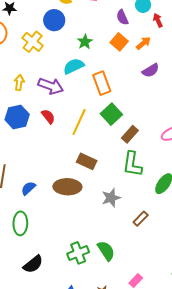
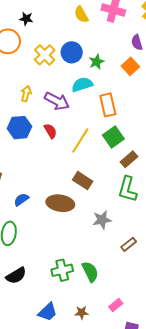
blue circle: (54, 20) -> (72, 52), moved

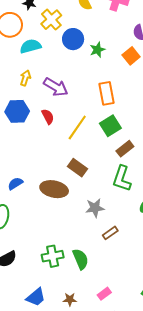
yellow cross: (45, 55) -> (51, 20), moved
cyan semicircle: (82, 85) -> (30, 46), moved
brown rectangle: (129, 244) -> (110, 233), moved

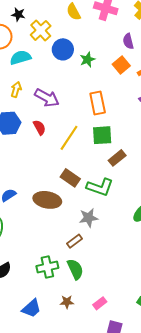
green square: (110, 126) -> (102, 135), turned 30
green L-shape: (122, 179) -> (100, 187), moved, turned -88
brown rectangle: (110, 233) -> (74, 241), moved
brown star: (70, 299) -> (67, 302), moved

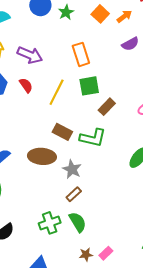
gray star: (89, 218) -> (72, 169), moved, turned -30
brown star: (67, 302) -> (86, 255), moved

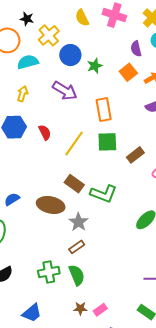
purple arrow: (30, 55) -> (65, 91), moved
brown rectangle: (107, 107) -> (135, 155), moved

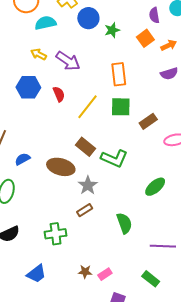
purple arrow: (65, 91) -> (68, 61), moved
yellow arrow: (23, 94) -> (39, 54), turned -84
green semicircle: (77, 275) -> (124, 223), moved

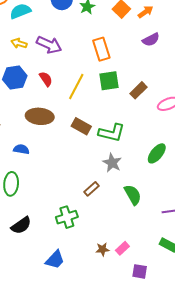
blue semicircle: (23, 159) -> (21, 149), turned 49
brown ellipse: (61, 167) -> (40, 116), moved
gray star: (88, 185) -> (112, 163), moved

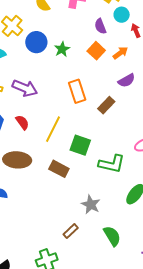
green square: (109, 81) -> (80, 145), moved, turned 30
brown rectangle: (139, 90) -> (106, 105), moved
green L-shape: (112, 133) -> (112, 164), moved

